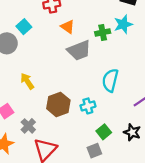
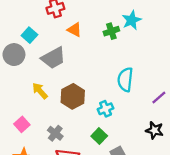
gray trapezoid: (79, 50) -> (53, 58), moved
brown hexagon: (58, 104) -> (73, 96), moved
gray cross: (28, 126) -> (55, 133), moved
green square: (104, 132) -> (99, 136), moved

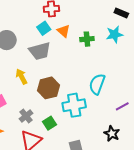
green cross: (111, 31) -> (87, 39), moved
cyan square: (29, 35) -> (44, 28), moved
cyan cross: (106, 109) -> (74, 105), size x1.6
green square: (99, 136) -> (49, 123), moved

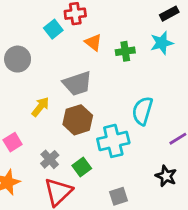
black rectangle: (121, 13) -> (169, 14), turned -48
cyan square: (44, 28) -> (53, 29), moved
gray trapezoid: (40, 51) -> (77, 84), moved
yellow arrow: (21, 76) -> (40, 107), turned 70

